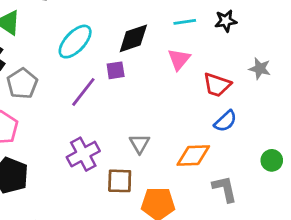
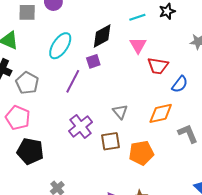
red trapezoid: (217, 85) -> (158, 66), moved

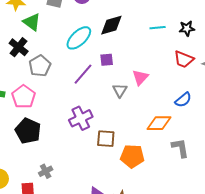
black diamond: (102, 36) -> (111, 25), moved
pink triangle: (138, 45) -> (140, 77), moved
red trapezoid: (158, 66) -> (184, 59), moved
gray triangle: (120, 112) -> (120, 90), moved

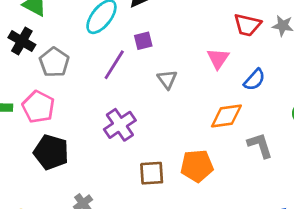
pink triangle: (140, 77) -> (218, 59), moved
brown square: (106, 139) -> (152, 173), moved

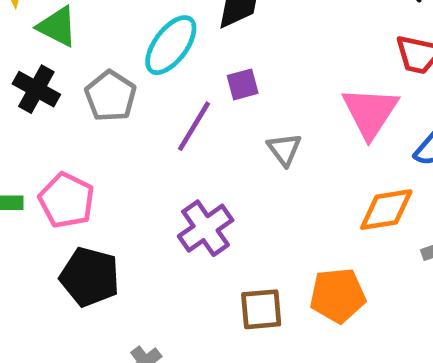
pink triangle: (218, 59) -> (370, 112), size x1.5
gray pentagon: (54, 62) -> (111, 96), moved

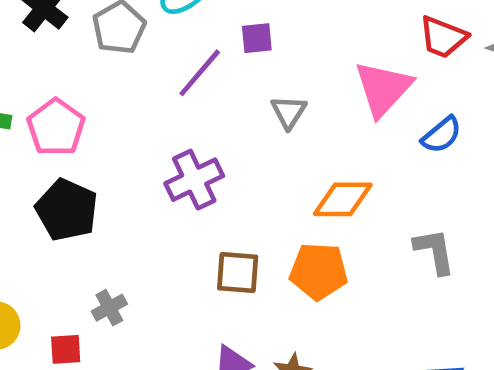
orange diamond: (386, 210) -> (343, 199), moved

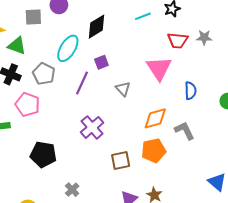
pink pentagon: (56, 127) -> (28, 105), moved
blue semicircle: (442, 135) -> (190, 91), moved, turned -36
gray L-shape: (435, 251) -> (185, 131), moved

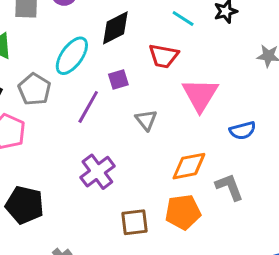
cyan line: (143, 16) -> (183, 18), turned 49
red trapezoid: (178, 40) -> (163, 56), moved
blue semicircle: (190, 91) -> (243, 130), turned 72

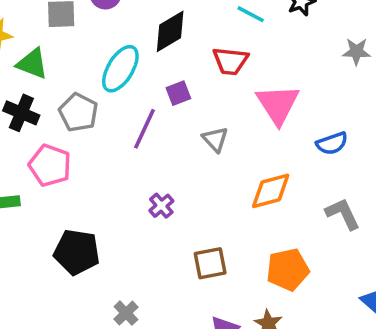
purple cross: (97, 172) -> (161, 206), size x0.6
gray L-shape: (229, 187) -> (343, 214), moved
orange pentagon: (183, 212) -> (288, 270), moved

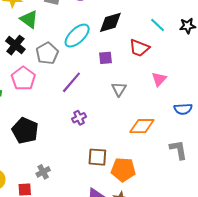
pink triangle: (278, 104) -> (159, 79), size x0.6
purple line: (144, 129) -> (71, 82), moved
orange pentagon: (288, 270) -> (123, 170), moved

